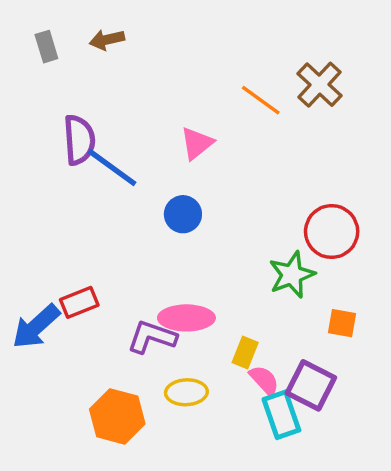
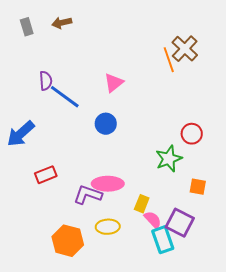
orange line: (261, 100) -> (169, 60), moved, turned 35
purple semicircle: (79, 140) -> (46, 81), size x0.7
red circle: (332, 232) -> (192, 134), size x0.7
blue arrow: (36, 327) -> (21, 134), moved

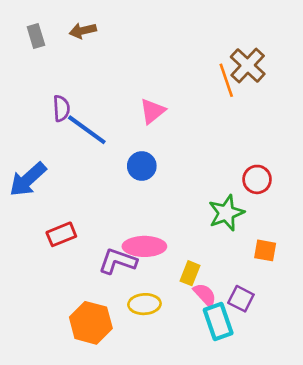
purple square: (180, 223) -> (241, 299), size x0.7

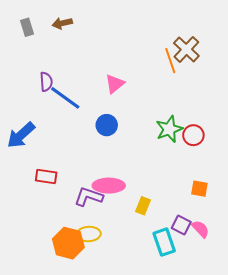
green star: (226, 213) -> (169, 129), moved
red rectangle: (61, 234) -> (46, 177), turned 30
pink semicircle: (205, 295) -> (200, 229), moved
yellow ellipse: (144, 304) -> (89, 234), moved

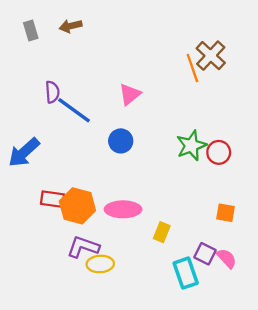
purple L-shape: (89, 197) -> (83, 247), moved
orange hexagon: (68, 243) -> (77, 206), moved

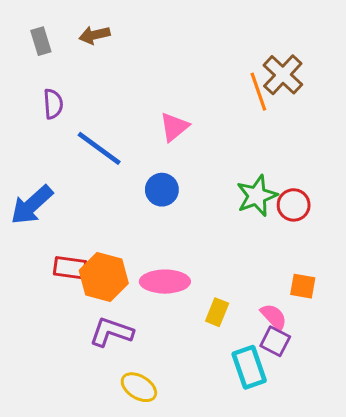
purple semicircle: (52, 92) -> (53, 104), moved
pink semicircle: (227, 258) -> (274, 317), moved
yellow ellipse: (100, 264) -> (139, 387), moved, turned 35

